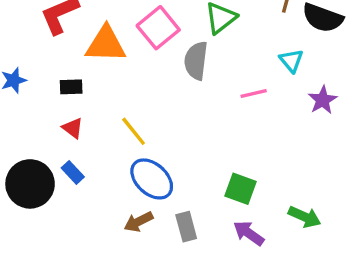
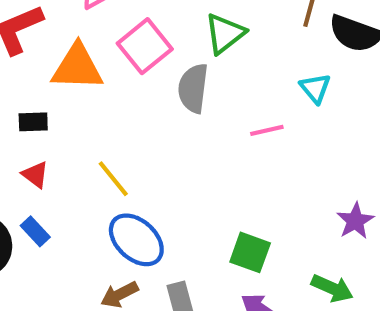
purple star: (323, 100) -> (355, 221), moved

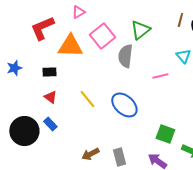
blue ellipse: (136, 240) -> (124, 105), moved
green square: (250, 252) -> (165, 134), moved

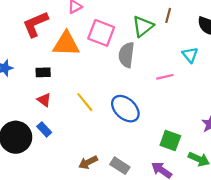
brown line: (180, 20) -> (168, 15), moved
pink square: (102, 36) -> (101, 33), turned -30
gray rectangle: (119, 157) -> (120, 166), turned -42

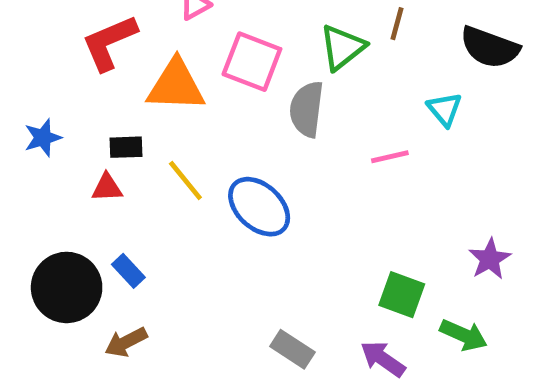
red triangle: (44, 100) -> (107, 188), moved, turned -40
yellow line: (85, 102) -> (185, 180), moved
blue ellipse: (125, 109) -> (259, 207), moved
brown arrow: (88, 162) -> (126, 342), moved

